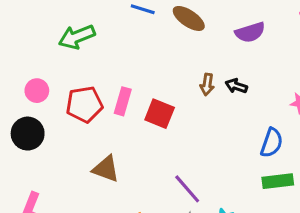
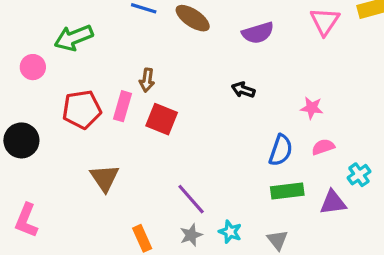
brown arrow: (207, 84) -> (147, 80), moved
pink circle: (37, 91) -> (33, 67), moved
brown triangle: (106, 169) -> (105, 178), turned 36

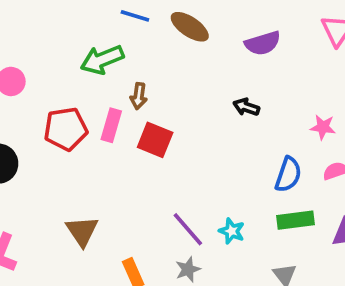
green arrow: (74, 38) -> (102, 60), moved
brown triangle: (105, 178) -> (82, 231), moved
cyan star: (230, 232) -> (232, 231), moved

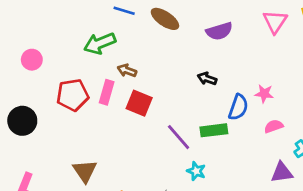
brown arrow: (139, 96) -> (127, 71), turned 102
blue semicircle: (288, 175) -> (238, 107), moved
green rectangle: (296, 220) -> (214, 130), moved
purple line: (188, 229) -> (179, 137), moved

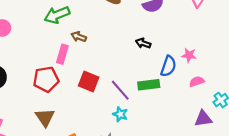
red pentagon: (73, 95) -> (46, 79), moved
red square: (139, 103) -> (89, 81), moved
cyan star: (196, 171) -> (120, 114), moved

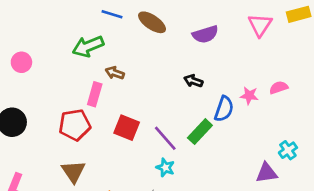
pink semicircle: (197, 81) -> (279, 88), moved
green rectangle: (149, 85) -> (200, 132), turned -40

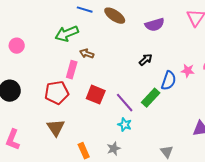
black arrow: (193, 81) -> (146, 60), turned 120

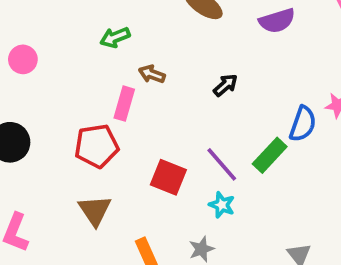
green arrow: (67, 34) -> (115, 37), size x0.7
black arrow: (146, 60) -> (225, 85), moved
red square: (96, 95) -> (168, 177), moved

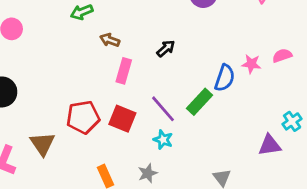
pink rectangle: (124, 104) -> (124, 71), moved
red pentagon: (97, 146) -> (83, 117), moved
brown triangle: (95, 210) -> (42, 144), moved

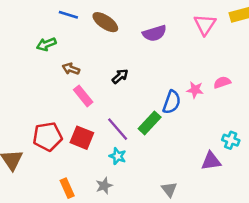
pink rectangle: (124, 71) -> (83, 96), turned -55
cyan cross: (292, 121) -> (231, 140), turned -35

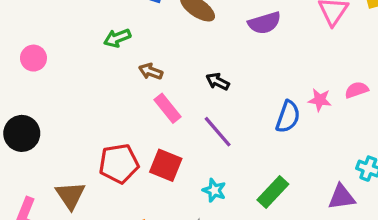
black arrow: (120, 76) -> (218, 82), turned -112
green rectangle: (150, 123) -> (273, 192), moved
purple line: (118, 129) -> (218, 132), moved

